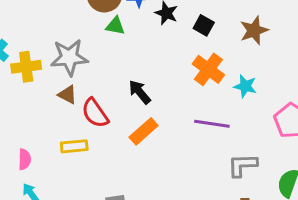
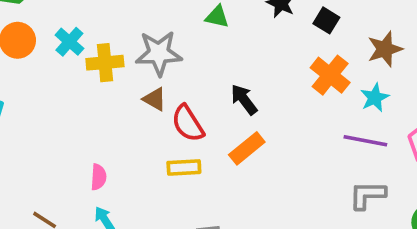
brown star: (254, 30) -> (385, 49), moved
cyan star: (245, 86) -> (375, 98), turned 30
purple line: (212, 124) -> (365, 141), moved
yellow rectangle: (74, 146) -> (184, 167), moved

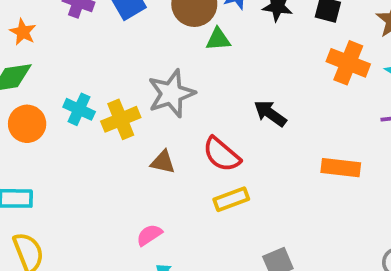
brown triangle: (155, 99) -> (163, 162), moved
orange rectangle: (247, 148) -> (341, 168), moved, turned 63
pink semicircle: (98, 177) -> (149, 235), turned -110

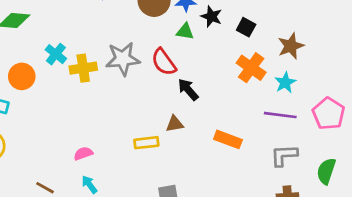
green triangle: (218, 39) -> (185, 31), moved
orange circle: (27, 124) -> (22, 76), moved
red semicircle: (222, 154) -> (164, 62), moved
brown triangle: (163, 162) -> (175, 124), moved, turned -36

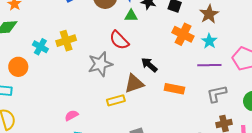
gray star: (123, 59) -> (100, 64), moved
yellow cross: (83, 68) -> (66, 41), moved
black arrow: (188, 90) -> (149, 65), moved
brown triangle: (175, 124) -> (134, 84), size x1.5

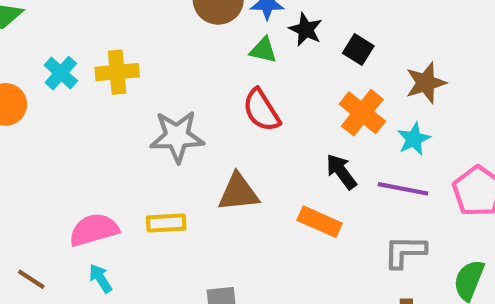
red semicircle: (119, 40) -> (261, 110), moved
black arrow: (149, 65) -> (341, 172), moved
yellow rectangle: (116, 100) -> (166, 223), moved
pink semicircle: (72, 115) -> (94, 230), size x1.6

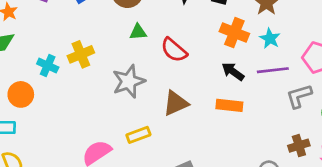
green triangle: (263, 50) -> (138, 32), moved
gray L-shape: (405, 252) -> (299, 96), moved

